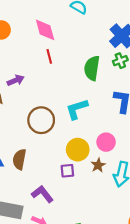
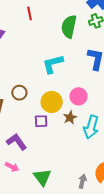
brown circle: (41, 120) -> (19, 93), moved, size x0.6

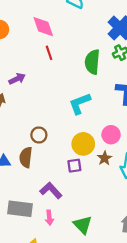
brown circle: (19, 93) -> (39, 135), moved
pink arrow: (12, 167) -> (49, 218), turned 64

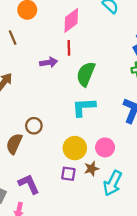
pink diamond: (43, 27) -> (71, 20), turned 55
green semicircle: (92, 62) -> (86, 74), moved
purple arrow: (17, 79) -> (49, 62), moved
purple square: (74, 166) -> (68, 174), moved

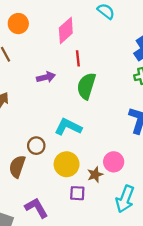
red line: (69, 48) -> (78, 58), moved
cyan L-shape: (84, 107) -> (68, 127), moved, turned 35
yellow circle: (75, 148) -> (67, 164), moved
brown star: (92, 169) -> (95, 175), moved

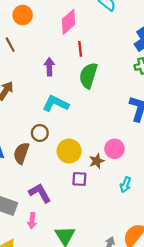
purple arrow: (46, 77) -> (49, 67), turned -78
cyan L-shape: (68, 127) -> (56, 104), moved
cyan arrow: (125, 199) -> (125, 185), size x0.6

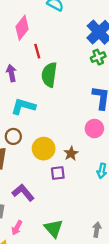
pink circle: (115, 149) -> (94, 129), moved
pink arrow: (32, 221) -> (17, 228), moved, turned 32

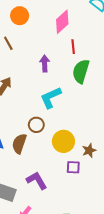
cyan L-shape: (23, 106) -> (51, 98), turned -50

